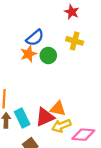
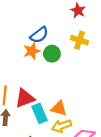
red triangle: (45, 117) -> (25, 98), moved
cyan rectangle: (22, 118) -> (39, 113), moved

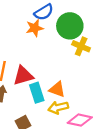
yellow cross: (79, 40) -> (81, 46), moved
green circle: (52, 54) -> (70, 26), moved, size x1.5

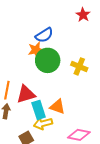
green circle: (70, 26) -> (48, 60), moved
yellow arrow: (58, 107) -> (43, 124), moved

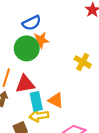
blue semicircle: (44, 35) -> (32, 23), moved
green circle: (48, 60) -> (27, 48), moved

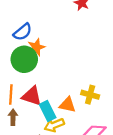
yellow cross: (83, 62) -> (90, 95), moved
red triangle: (25, 84) -> (32, 96), turned 42

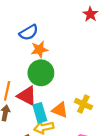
green circle: (24, 59) -> (41, 73), moved

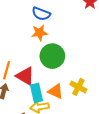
blue semicircle: (29, 32) -> (41, 14), moved, turned 48
green circle: (41, 73) -> (52, 56), moved

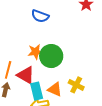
orange star: (40, 33) -> (35, 52), moved

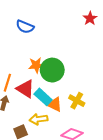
blue semicircle: (40, 16) -> (25, 27), moved
cyan rectangle: (37, 91) -> (43, 97), moved, turned -36

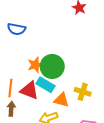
cyan rectangle: (43, 97) -> (46, 85), moved

